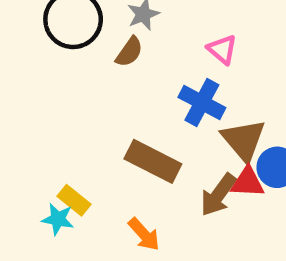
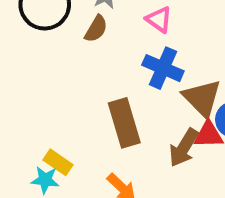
pink triangle: (222, 49) -> (159, 19), moved
brown rectangle: (153, 161) -> (124, 123), turned 51

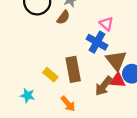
pink triangle: (159, 19) -> (106, 24), moved
yellow rectangle: (58, 162) -> (50, 75), moved

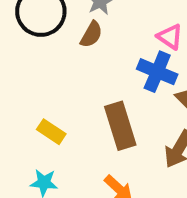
yellow rectangle: (50, 75) -> (51, 132), moved

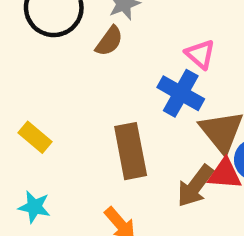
yellow rectangle: (51, 132) -> (35, 137), moved

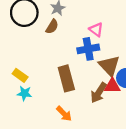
blue cross: (181, 93) -> (88, 49), turned -35
cyan star: (34, 207) -> (24, 93), moved

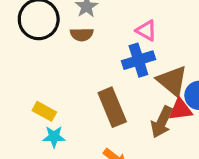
brown semicircle: (52, 27) -> (82, 34), turned 64

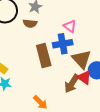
brown rectangle: (112, 107) -> (44, 55), moved
red triangle: (180, 109) -> (84, 77), turned 35

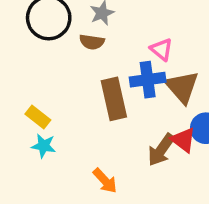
brown triangle: (82, 59) -> (182, 87), moved

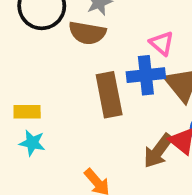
brown semicircle: (92, 42) -> (87, 33), size x1.4
yellow rectangle: (38, 117) -> (27, 112), turned -40

